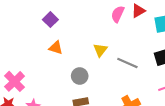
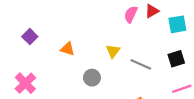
purple square: (50, 20) -> (30, 37), moved

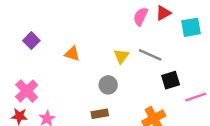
black square: (176, 59) -> (171, 80), moved
gray line: (141, 64) -> (150, 55), moved
gray circle: (92, 78) -> (108, 85), moved

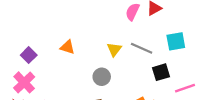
cyan square: (191, 27) -> (176, 41), moved
purple square: (31, 41) -> (29, 55), moved

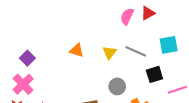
orange triangle: (67, 47) -> (77, 50), moved
gray circle: (102, 77) -> (117, 86), moved

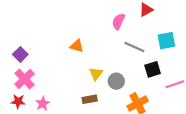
pink semicircle: (127, 16) -> (118, 21), moved
yellow triangle: (110, 53) -> (96, 74), moved
purple square: (27, 58) -> (20, 54), moved

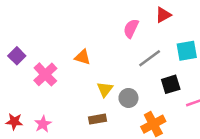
gray line: (134, 47) -> (150, 58), turned -60
purple square: (20, 54) -> (17, 56), moved
pink cross: (25, 79) -> (45, 74), moved

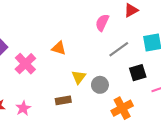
brown rectangle: (97, 119) -> (63, 100), moved

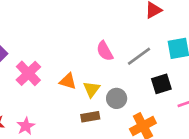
pink semicircle: (102, 23) -> (105, 51), moved, turned -54
orange triangle: (59, 48) -> (68, 81), moved
brown rectangle: (63, 100) -> (90, 117), moved

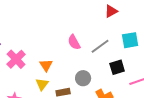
orange triangle: (68, 81) -> (46, 65), turned 40
yellow triangle: (92, 89) -> (42, 84), moved

